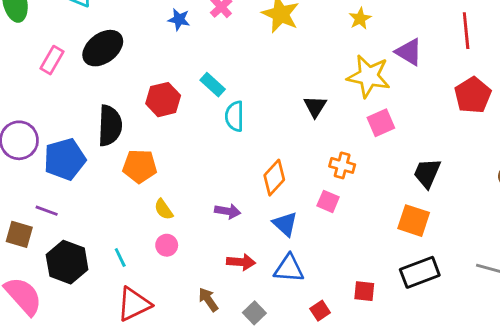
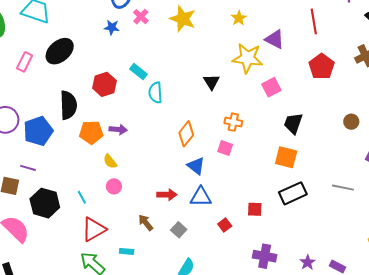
pink square: (381, 123) -> (271, 87), moved
purple arrow: (228, 211) -> (118, 129), moved

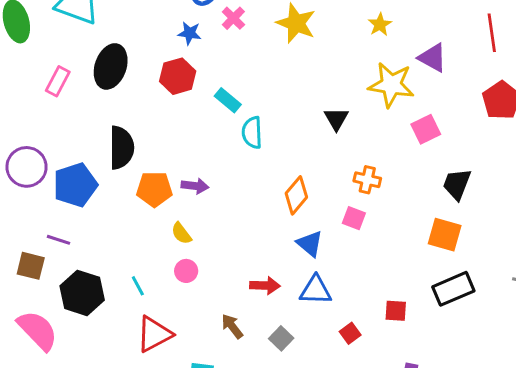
black ellipse: (60, 51) -> (111, 66), turned -32
red hexagon: (104, 84) -> (178, 76), moved

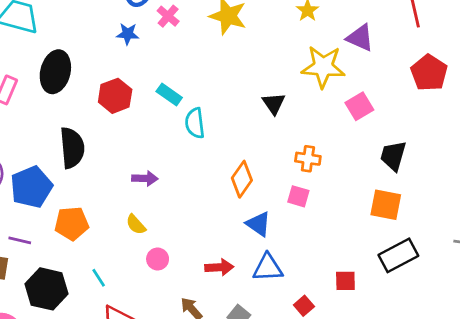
red hexagon: (178, 76) -> (115, 96), moved
orange pentagon: (154, 189) -> (72, 223), moved
pink circle: (186, 271) -> (158, 259), moved

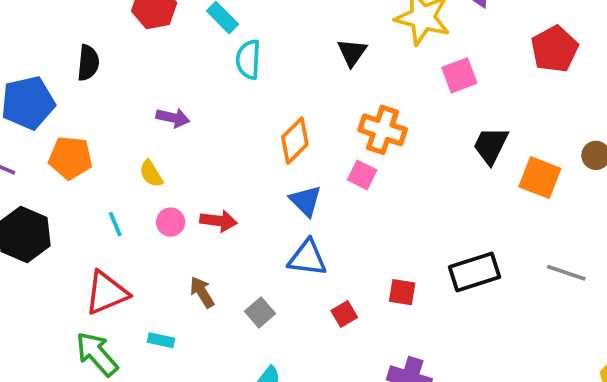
black semicircle: (72, 148) -> (88, 63), size x0.7
orange cross: (308, 159) -> (383, 130), size x1.4
orange square: (386, 205) -> (540, 178), moved
red arrow: (219, 267) -> (218, 221), moved
cyan line: (99, 278) -> (115, 224), moved

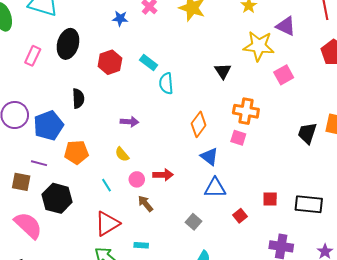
black trapezoid: (491, 146) -> (307, 133), moved
black rectangle: (475, 272) -> (309, 204), moved, turned 32
brown arrow: (202, 292) -> (145, 204), moved

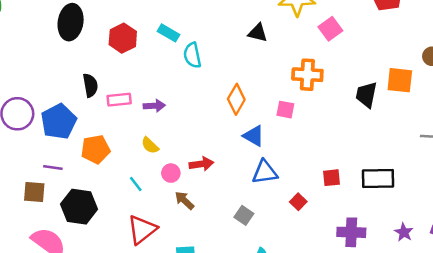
pink rectangle: (33, 56) -> (119, 100), moved, turned 66
black triangle: (223, 71) -> (258, 33), turned -36
orange cross: (246, 111) -> (307, 75), moved

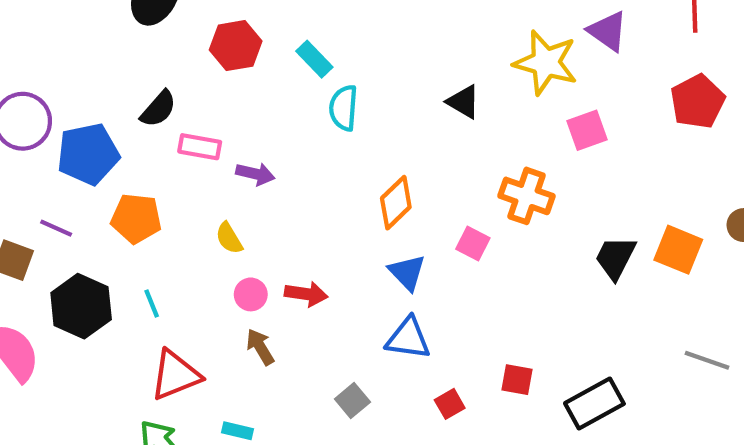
black semicircle: (90, 85) -> (158, 109), turned 35
black rectangle: (378, 179) -> (594, 404), turned -44
cyan line: (136, 184) -> (152, 304), moved

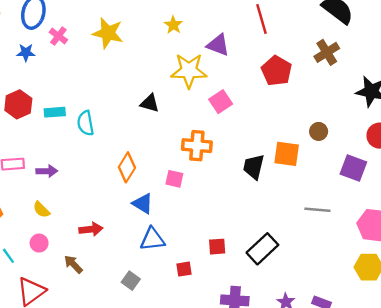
cyan rectangle: (314, 59) -> (55, 112), moved, turned -36
pink circle: (251, 294) -> (39, 243), moved
red square: (450, 404) -> (184, 269), turned 35

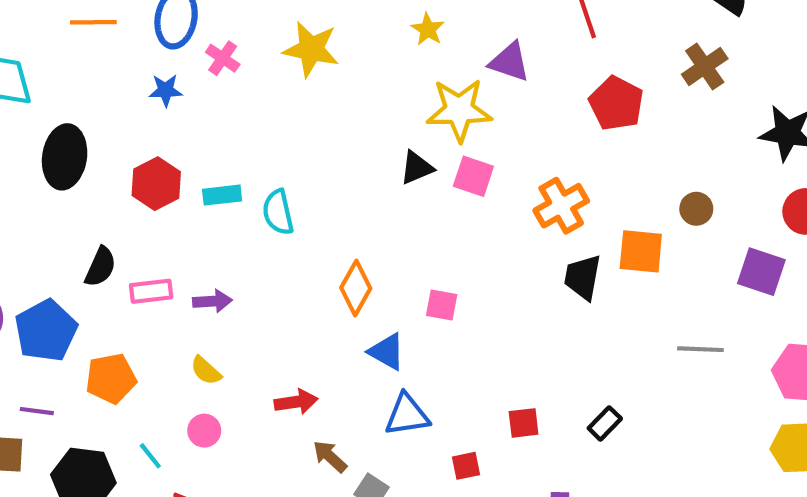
pink square: (221, 102) -> (473, 176), moved, turned -35
black triangle: (150, 103) -> (417, 168), moved, turned -36
orange cross: (197, 146) -> (561, 206), moved, turned -32
black rectangle: (262, 249) -> (605, 423), size x0.6
brown arrow: (73, 264) -> (330, 456), moved

